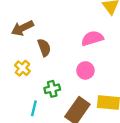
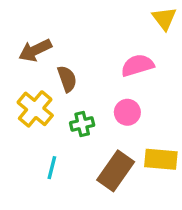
yellow cross: (22, 68) -> (35, 109), size x1.5
green cross: (52, 89) -> (82, 124), moved

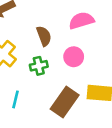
brown semicircle: (67, 79) -> (44, 36), moved

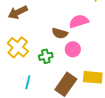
brown semicircle: (44, 36) -> (60, 33), moved, turned 126

